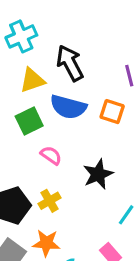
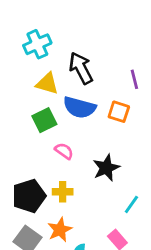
yellow triangle: (32, 80) -> (47, 84), turned 35
yellow cross: (49, 201) -> (63, 192), turned 30
orange star: (46, 243) -> (60, 230), turned -30

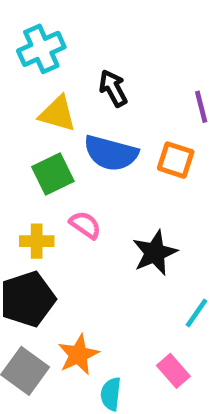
black arrow: (81, 68) -> (113, 88), size x0.7
yellow cross: (63, 192) -> (37, 241), moved

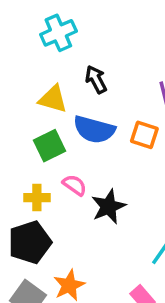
cyan cross: (41, 49) -> (58, 33), moved
black star: (155, 253) -> (109, 207), moved

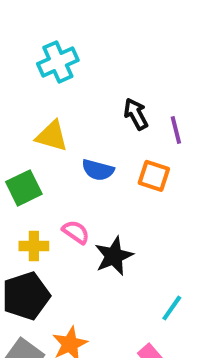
black arrow: (96, 79) -> (136, 114), moved
blue semicircle: (94, 130) -> (98, 170), size x0.7
green square: (49, 146) -> (24, 188), moved

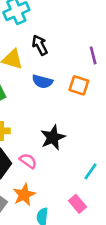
black arrow: (136, 114) -> (40, 45), moved
pink semicircle: (76, 232) -> (28, 161), moved

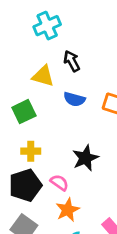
orange star: (24, 195) -> (68, 210), moved

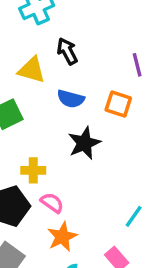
yellow cross: (31, 151) -> (33, 170), moved
black star: (85, 158) -> (84, 143), moved

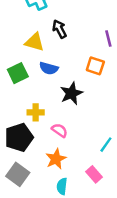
blue semicircle: (71, 99) -> (49, 68), moved
pink semicircle: (52, 203) -> (60, 130), moved

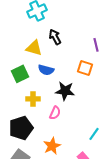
black star: (71, 93) -> (65, 91), turned 30
yellow cross: (36, 112) -> (33, 99), moved
pink semicircle: (60, 130) -> (55, 113), moved, turned 80

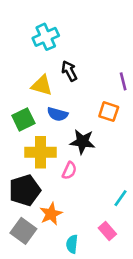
yellow cross: (33, 99) -> (40, 152), size x1.6
orange star: (52, 146) -> (51, 214), moved

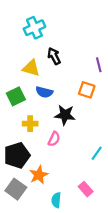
yellow cross: (40, 152) -> (30, 124), size x0.6
cyan line: (120, 198) -> (97, 153), moved

